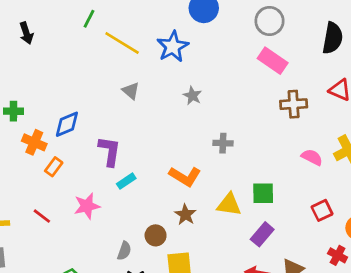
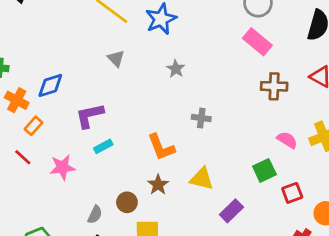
purple L-shape: (110, 151) -> (90, 116), turned -116
orange L-shape: (185, 176) -> (161, 147), turned 32
green square: (263, 193) -> (264, 170), moved, turned -30
red line: (42, 216) -> (23, 157), moved

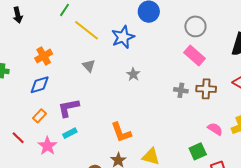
orange cross: (17, 100) -> (44, 56), moved, turned 30
gray cross: (201, 118) -> (181, 90), moved
orange rectangle: (33, 126) -> (39, 116), moved
cyan rectangle: (103, 146) -> (70, 133), moved
pink star: (62, 167) -> (47, 146), turned -30

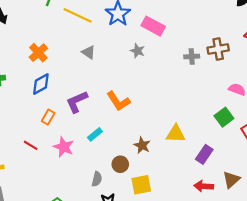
pink rectangle: (194, 56) -> (153, 26), moved
orange L-shape: (121, 132) -> (118, 101), moved
cyan rectangle: (70, 133) -> (95, 134), moved

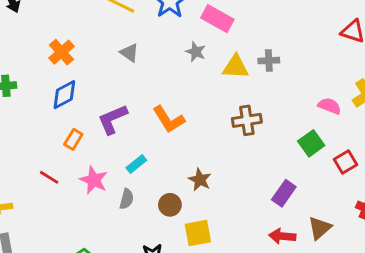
brown cross: (218, 49) -> (247, 120), moved
yellow triangle: (176, 134) -> (236, 67), moved
gray semicircle: (97, 179) -> (127, 199), moved

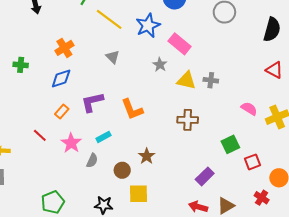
pink semicircle: (329, 106) -> (249, 109), moved

